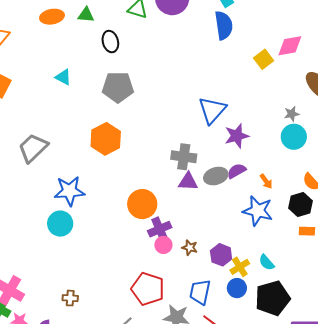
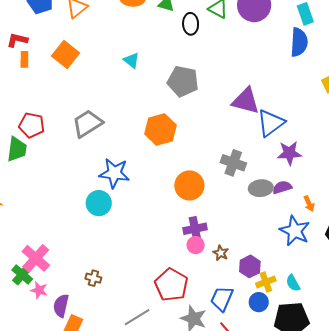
black ellipse: (110, 42) -> (191, 24), moved
purple triangle: (188, 182) -> (246, 101), moved, size x1.4
orange circle: (142, 204) -> (189, 185), moved

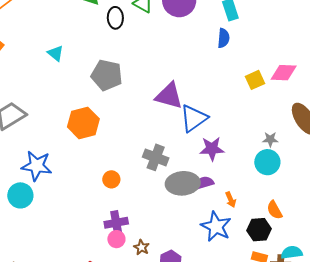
blue semicircle: (299, 42) -> (223, 38), size x0.7
orange circle: (189, 185) -> (111, 179), size x0.6
gray ellipse: (261, 188) -> (183, 183), size x1.4

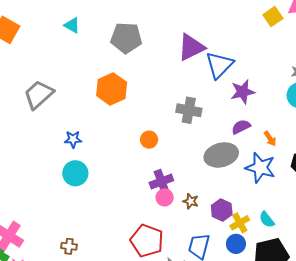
purple triangle: (169, 96) -> (191, 47), turned -32
blue star: (37, 166) -> (73, 139), size x0.6
gray ellipse: (183, 183) -> (221, 155), moved
cyan circle: (20, 195) -> (75, 173), moved

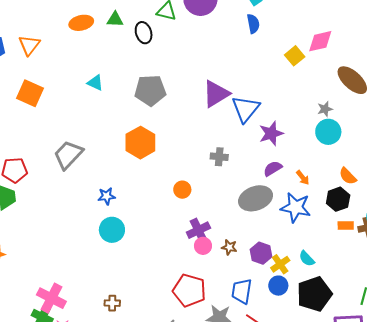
gray cross: (189, 110) -> (219, 157), size x0.7

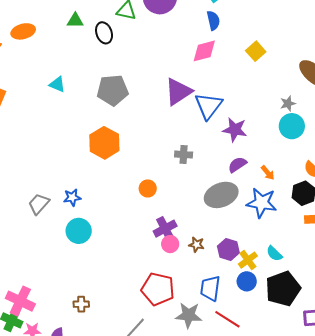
orange ellipse: (81, 23) -> (23, 31), moved
pink diamond: (320, 41) -> (204, 51), moved
purple star: (271, 133) -> (235, 130), turned 30
gray trapezoid: (68, 155) -> (39, 204), moved, size x0.7

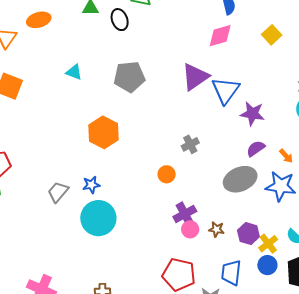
orange hexagon: (104, 143) -> (103, 132), moved
gray cross: (184, 155) -> (190, 144), moved, turned -30
cyan circle: (79, 231) -> (98, 218), size x1.4

